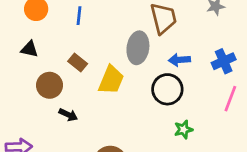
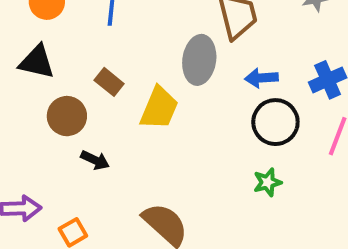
black triangle: (29, 49) -> (37, 62), size x1.4
black circle: (167, 89) -> (275, 122), moved

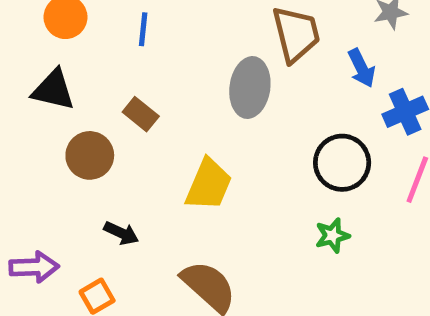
blue arrow: (261, 78) -> (361, 68), moved, turned -112
yellow trapezoid: (159, 108) -> (209, 185), moved
black arrow: (95, 160) -> (121, 233), moved

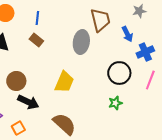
brown rectangle: (141, 114) -> (36, 40), moved
brown circle: (90, 155) -> (16, 81), moved
black arrow: (121, 233) -> (28, 102), size x1.5

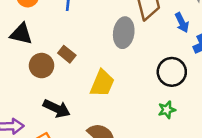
brown rectangle: (36, 40) -> (67, 54), moved
brown circle: (16, 81) -> (42, 66), moved

